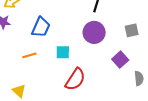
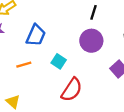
cyan square: (63, 52) -> (59, 61), turned 32

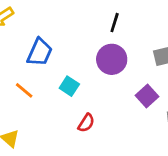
orange line: (24, 65) -> (24, 90), turned 56
red semicircle: (72, 90) -> (86, 123), size x0.6

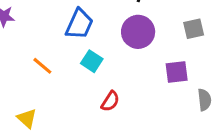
blue trapezoid: (40, 52) -> (79, 24), moved
purple square: (147, 96) -> (177, 72), turned 35

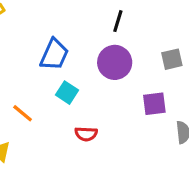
orange line: (42, 66) -> (23, 113), moved
red semicircle: (110, 101) -> (86, 134), turned 60

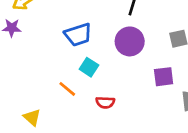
blue trapezoid: (54, 54) -> (78, 35), turned 48
orange line: (23, 113) -> (67, 89), moved

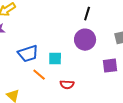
blue trapezoid: (78, 35) -> (28, 54), moved
cyan square: (89, 67) -> (55, 59), turned -32

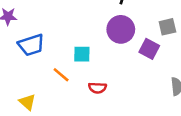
blue trapezoid: (28, 54) -> (31, 45), moved
purple square: (110, 66) -> (149, 49), moved, turned 35

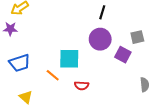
blue trapezoid: (31, 45) -> (20, 63), moved
cyan square: (82, 54) -> (69, 59), size x1.5

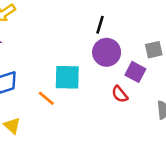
black line: (102, 12) -> (100, 25), moved
red semicircle: (82, 86) -> (120, 94), moved, turned 48

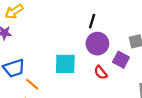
red semicircle: (120, 94) -> (101, 72), moved
orange line: (46, 98) -> (32, 84), moved

